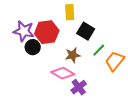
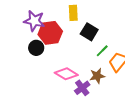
purple star: (24, 31) -> (34, 21), moved
brown star: (73, 55) -> (97, 76), moved

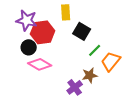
pink diamond: (66, 74) -> (40, 64), moved

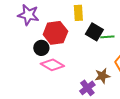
purple star: (27, 20) -> (28, 15), moved
green line: (95, 50) -> (107, 37), moved, turned 40

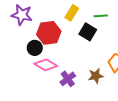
yellow rectangle: (78, 13) -> (72, 13), turned 35
green line: (107, 37) -> (101, 16), moved
purple cross: (87, 88) -> (68, 79), moved

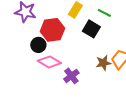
green line: (101, 16) -> (104, 13), turned 32
brown star: (96, 76) -> (103, 63), moved

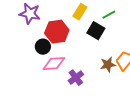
green line: (104, 13) -> (109, 15), turned -56
pink diamond: (49, 62) -> (54, 64), turned -35

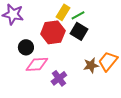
green line: (109, 15) -> (78, 15), moved
red hexagon: (57, 32) -> (53, 32), moved

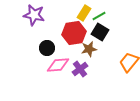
brown star: (91, 65) -> (89, 49), moved
purple cross: (59, 78) -> (80, 69), moved

